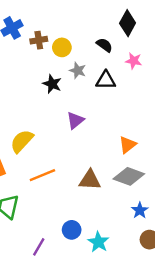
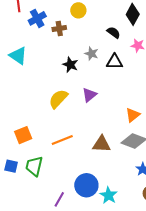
yellow circle: (62, 47) -> (78, 10), moved
yellow semicircle: (22, 141) -> (58, 99), moved
blue circle: (72, 230) -> (86, 185), size x1.5

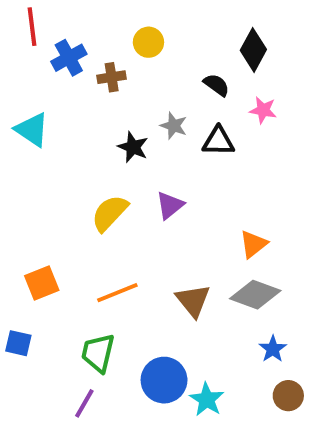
brown triangle: (102, 144) -> (193, 300), turned 48
green trapezoid: (34, 166) -> (98, 353), moved
purple line: (59, 199) -> (84, 403), moved

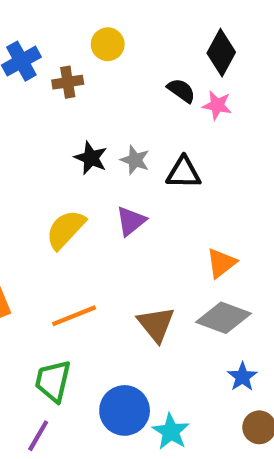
pink star: (263, 110) -> (217, 105), moved
gray star: (174, 126) -> (135, 160), moved
black triangle: (218, 141) -> (183, 173), moved

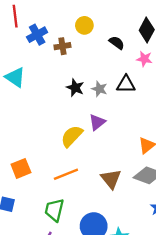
black semicircle: (181, 91) -> (117, 43), moved
black triangle: (183, 173) -> (126, 84), moved
yellow semicircle: (66, 229) -> (72, 136), moved

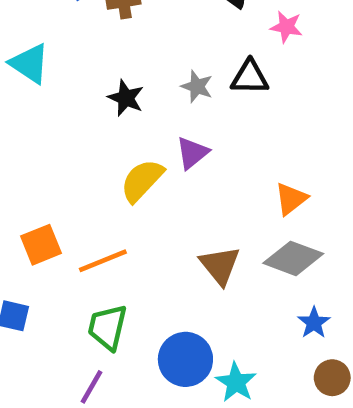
black star: (75, 88) -> (126, 98), moved
orange line: (66, 174) -> (103, 261), moved

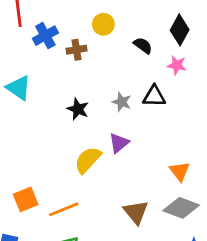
orange triangle: (291, 199) -> (180, 171), turned -30

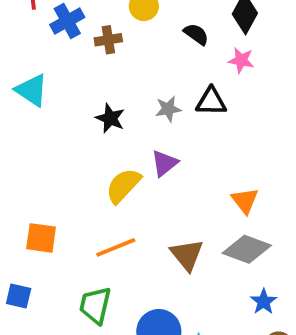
gray star: (122, 102) -> (168, 109), turned -30
orange square: (26, 199) -> (41, 238), turned 30
orange line: (64, 209) -> (116, 247), moved

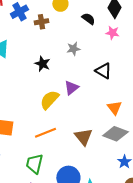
black triangle: (211, 101) -> (103, 71), moved, turned 30
gray star: (168, 109) -> (73, 49), moved

